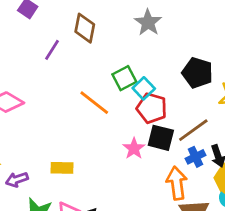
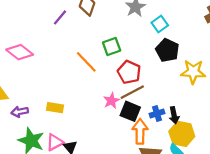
cyan square: (144, 88) -> (160, 24), moved
brown line: (193, 130) -> (132, 92), moved
black square: (161, 138) -> (130, 111), moved

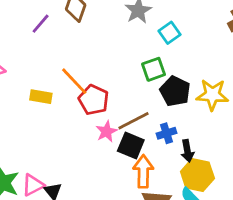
green square: (112, 46) -> (154, 69), moved
black pentagon: (167, 50) -> (175, 91), moved
red pentagon: (129, 72) -> (94, 100), moved
yellow rectangle: (55, 108) -> (41, 97), moved
blue cross: (157, 114) -> (167, 133), moved

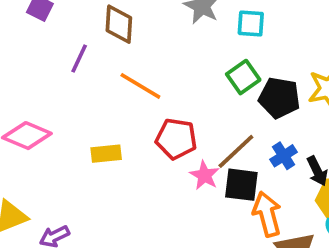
cyan square: (170, 33) -> (251, 23), turned -35
orange line: (74, 81) -> (140, 86), moved

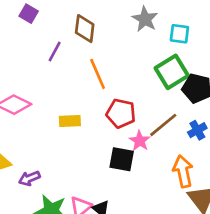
green square: (243, 77) -> (172, 72), size x1.4
orange line: (140, 86) -> (98, 74), turned 32
black square: (241, 185) -> (122, 159), moved

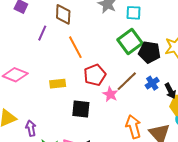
red pentagon: (121, 113) -> (95, 75), turned -30
black square: (122, 159) -> (81, 109), moved
orange arrow: (183, 171) -> (133, 127), moved
purple arrow: (29, 178) -> (31, 128), turned 105

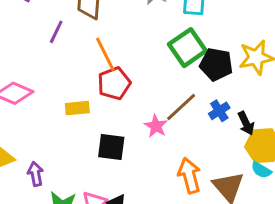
red pentagon: (95, 75) -> (114, 83), moved

